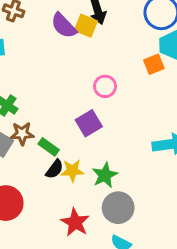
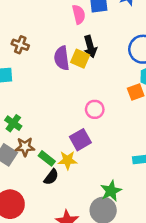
purple semicircle: (64, 26) -> (62, 58), turned 35
yellow star: (72, 171) -> (68, 160), moved
green star: (105, 175) -> (111, 191), moved

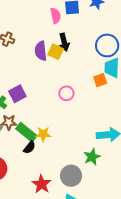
purple square: (80, 140) -> (17, 94), moved
green rectangle: (47, 158) -> (26, 132), size x1.5
green star: (111, 191) -> (92, 157), moved

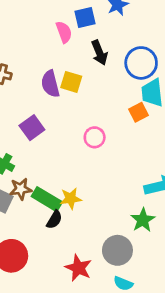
black arrow: (64, 42) -> (99, 53), moved
purple square: (17, 94) -> (32, 128), moved

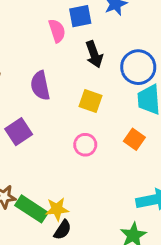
yellow square: (71, 82) -> (91, 101), moved
orange square: (139, 112) -> (134, 139), moved, turned -30
black semicircle: (54, 220) -> (63, 230), moved

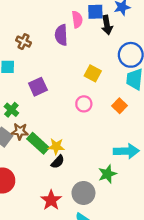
black arrow: (94, 54) -> (107, 25), moved
purple semicircle: (40, 86) -> (61, 35), moved

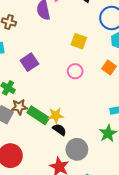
black semicircle: (58, 162) -> (59, 130), turned -88
gray circle: (83, 193) -> (77, 149), moved

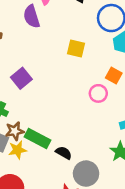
pink circle: (75, 71) -> (98, 93), moved
yellow star: (56, 115) -> (17, 150), moved

